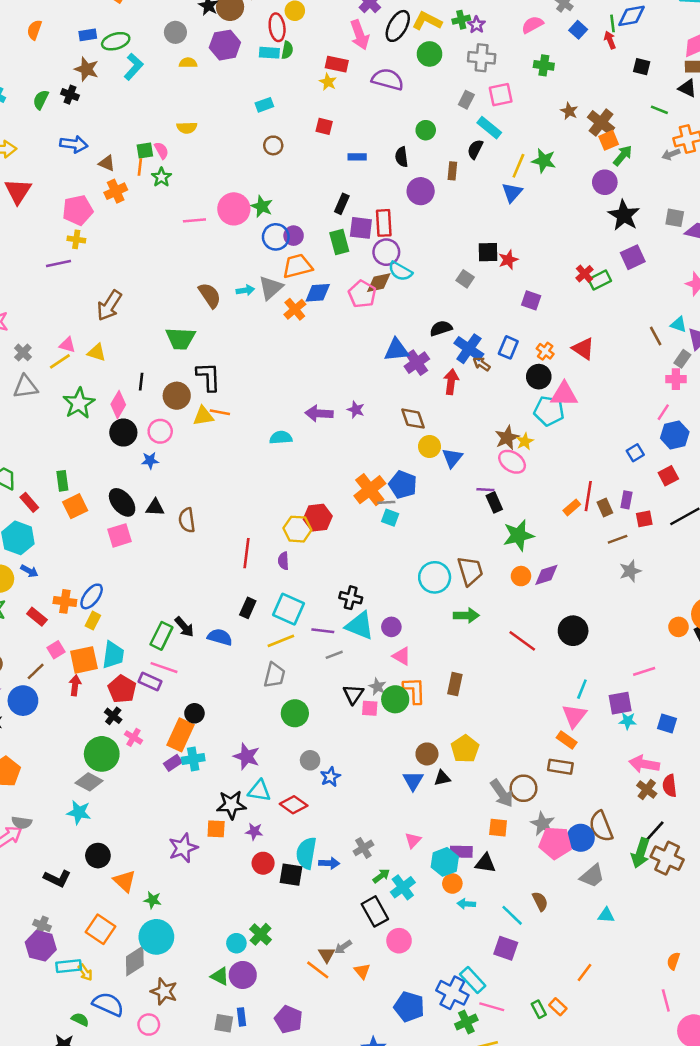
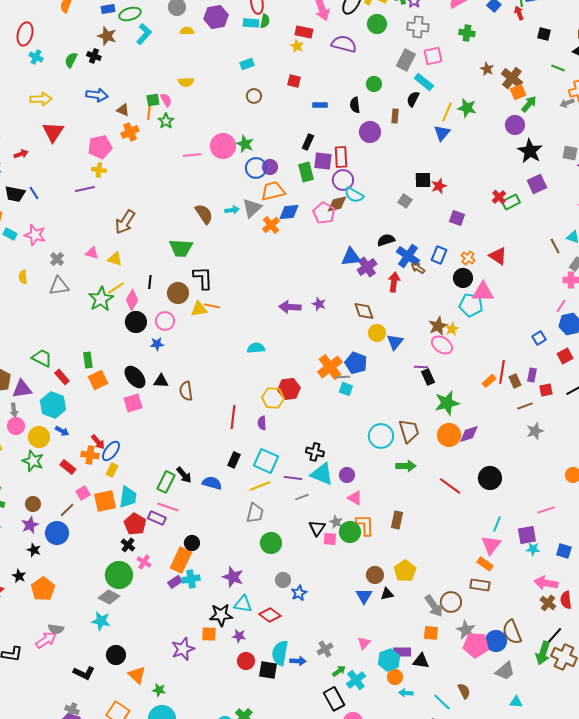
gray rectangle: (466, 100) -> (406, 60), size x1.5
yellow line: (60, 361) -> (116, 288), moved
cyan semicircle: (281, 438) -> (256, 348), moved
orange circle: (521, 576) -> (449, 435), size x1.5
red arrow: (75, 685) -> (98, 442), moved, turned 133

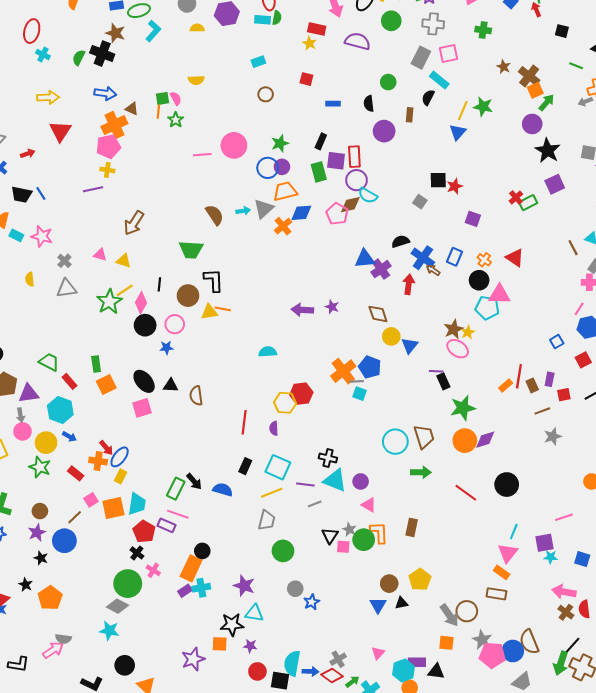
black cross: (94, 56) -> (102, 53), size x1.6
orange cross: (130, 132) -> (114, 125), moved, size x1.4
green star: (245, 144) -> (280, 143), moved, turned 30
red diamond: (270, 615) -> (332, 676), moved

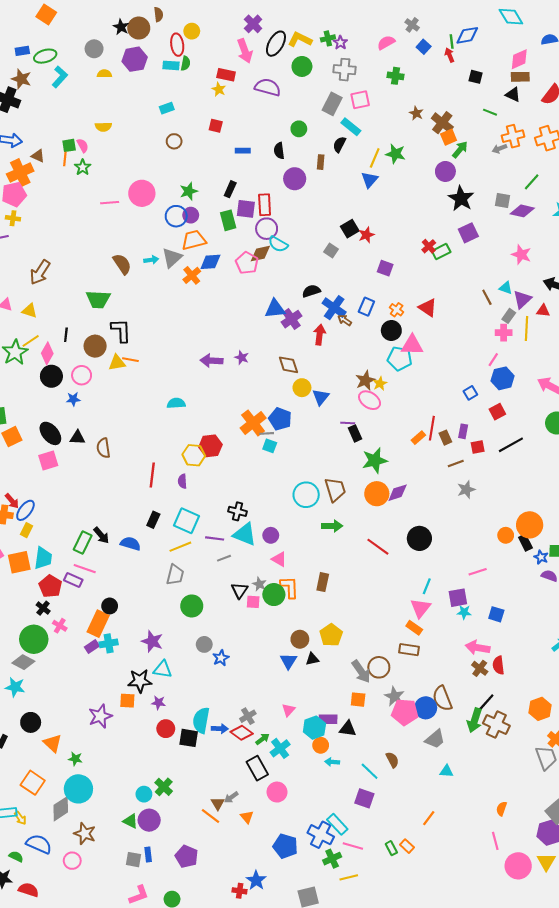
black square: (438, 180) -> (350, 229), turned -30

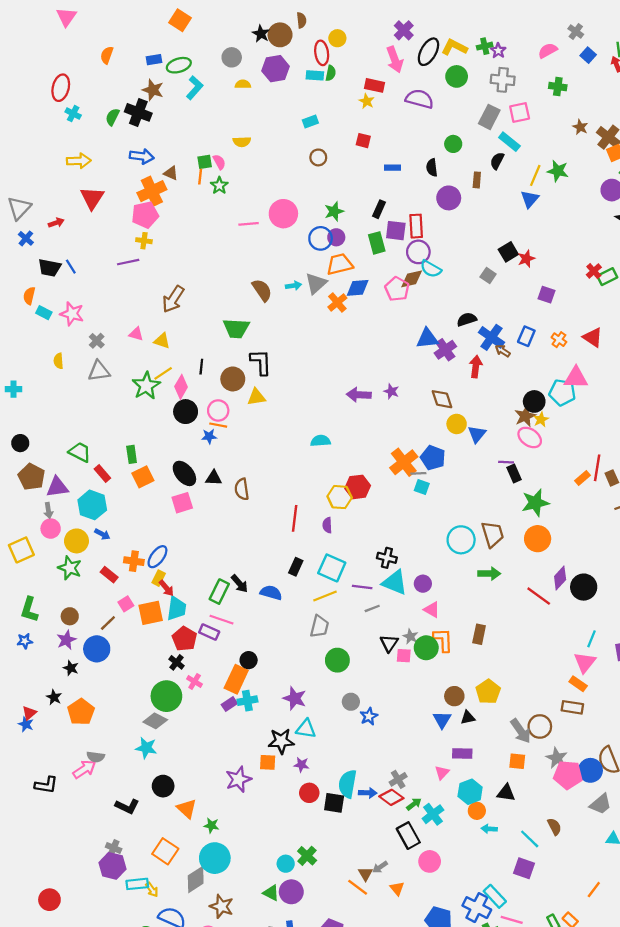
black circle: (391, 331) -> (534, 401), moved
orange line: (130, 360) -> (218, 425), moved
purple diamond: (398, 493) -> (560, 578), moved, turned -30
red arrow: (12, 501) -> (166, 588), moved
purple rectangle: (328, 719) -> (462, 753), moved

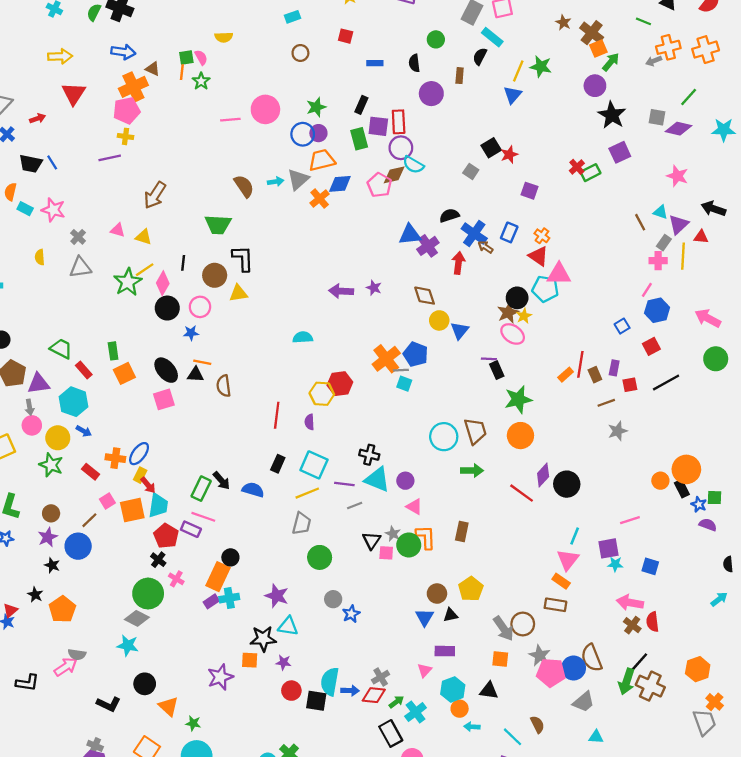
red triangle: (593, 337) -> (539, 256), moved
orange line: (218, 425) -> (202, 362), moved
red diamond: (391, 797) -> (374, 695), turned -30

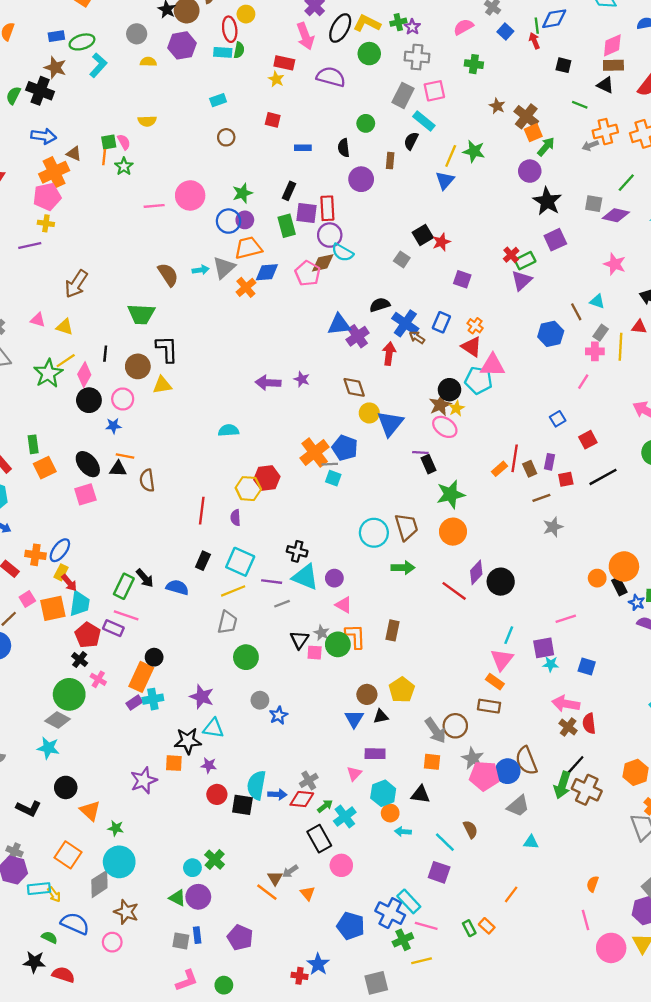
purple triangle: (678, 225) -> (522, 280), moved
blue hexagon: (657, 310) -> (551, 334), moved
blue triangle: (460, 331) -> (390, 423), size x1.4

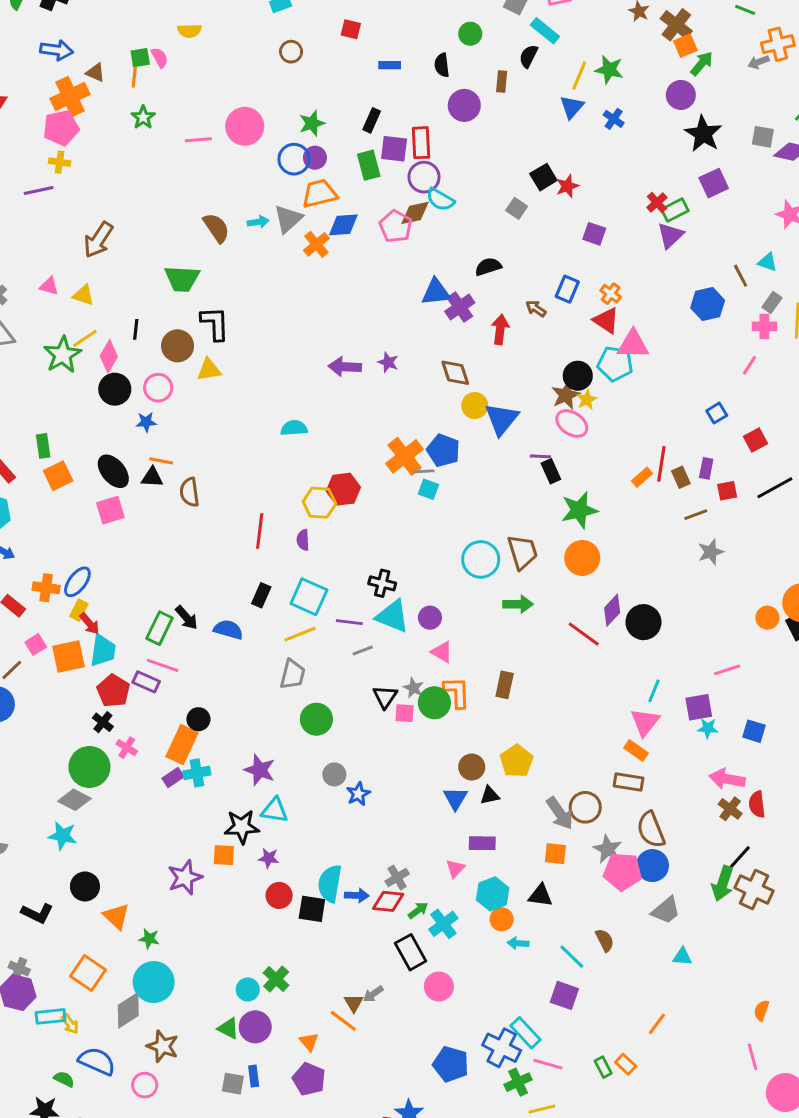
green star: (124, 166) -> (143, 117), moved
blue cross: (405, 323) -> (614, 119), moved, size x0.6
brown semicircle: (526, 761) -> (651, 830), moved
orange triangle: (308, 893) -> (309, 1042), moved

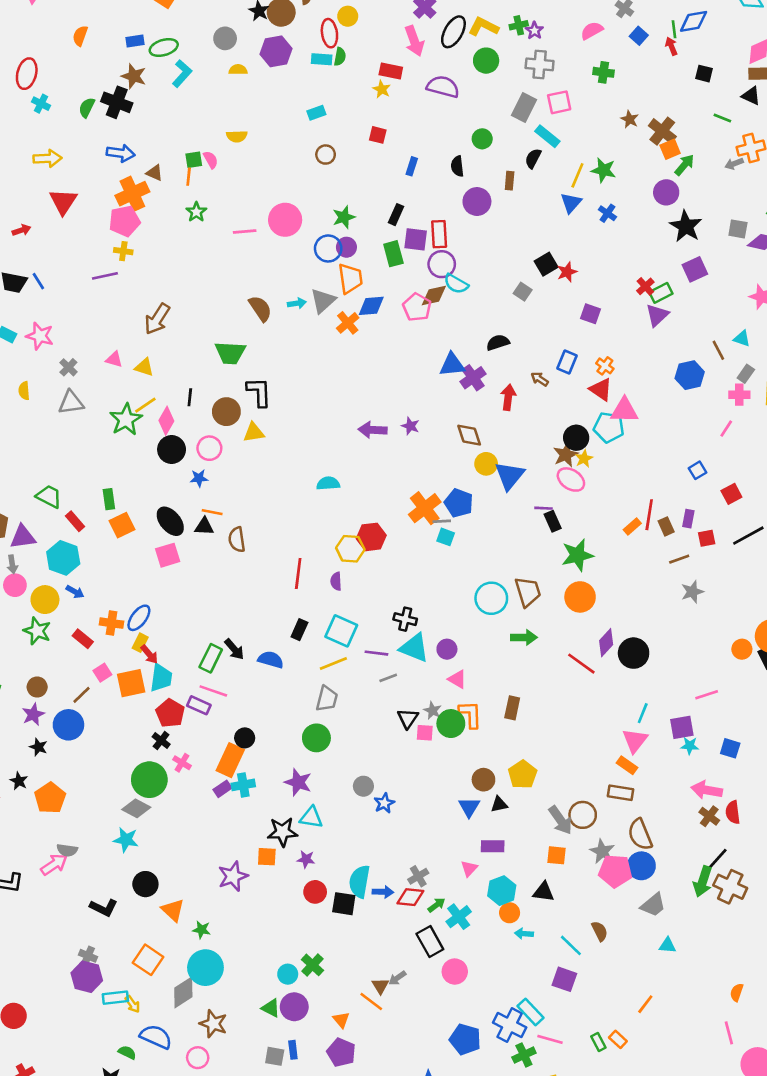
blue rectangle: (390, 65) -> (412, 166), turned -72
orange trapezoid: (319, 194) -> (350, 279), turned 96
green circle: (316, 719) -> (316, 738), moved

